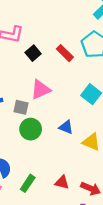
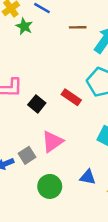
gray square: (21, 107) -> (27, 155), moved, turned -35

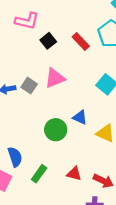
gray square: (27, 155) -> (29, 86), turned -35
green circle: (50, 186) -> (56, 130), moved

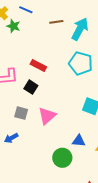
red rectangle: (81, 42) -> (38, 65), moved
gray square: (29, 86) -> (21, 113), moved

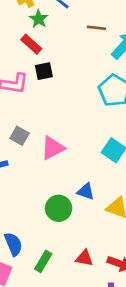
red rectangle: (38, 65) -> (31, 44), moved
black square: (31, 87) -> (44, 71), moved, turned 32

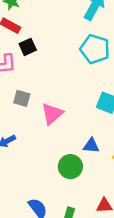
gray square: (20, 136) -> (22, 98), moved

